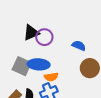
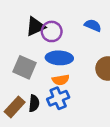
blue semicircle: (79, 46) -> (93, 25), moved
blue ellipse: (39, 64) -> (59, 58), moved

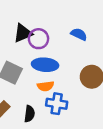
blue cross: (58, 98) -> (57, 104), moved, turned 30
black semicircle: (34, 103) -> (29, 114), moved

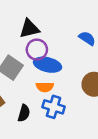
purple circle: (38, 39) -> (37, 50), moved

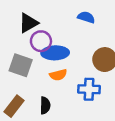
blue cross: (54, 107) -> (89, 89), moved

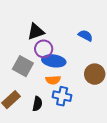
blue cross: (89, 89) -> (62, 96), moved

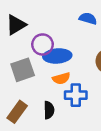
black triangle: (36, 32) -> (16, 25), moved
gray square: (23, 66) -> (23, 70), turned -36

